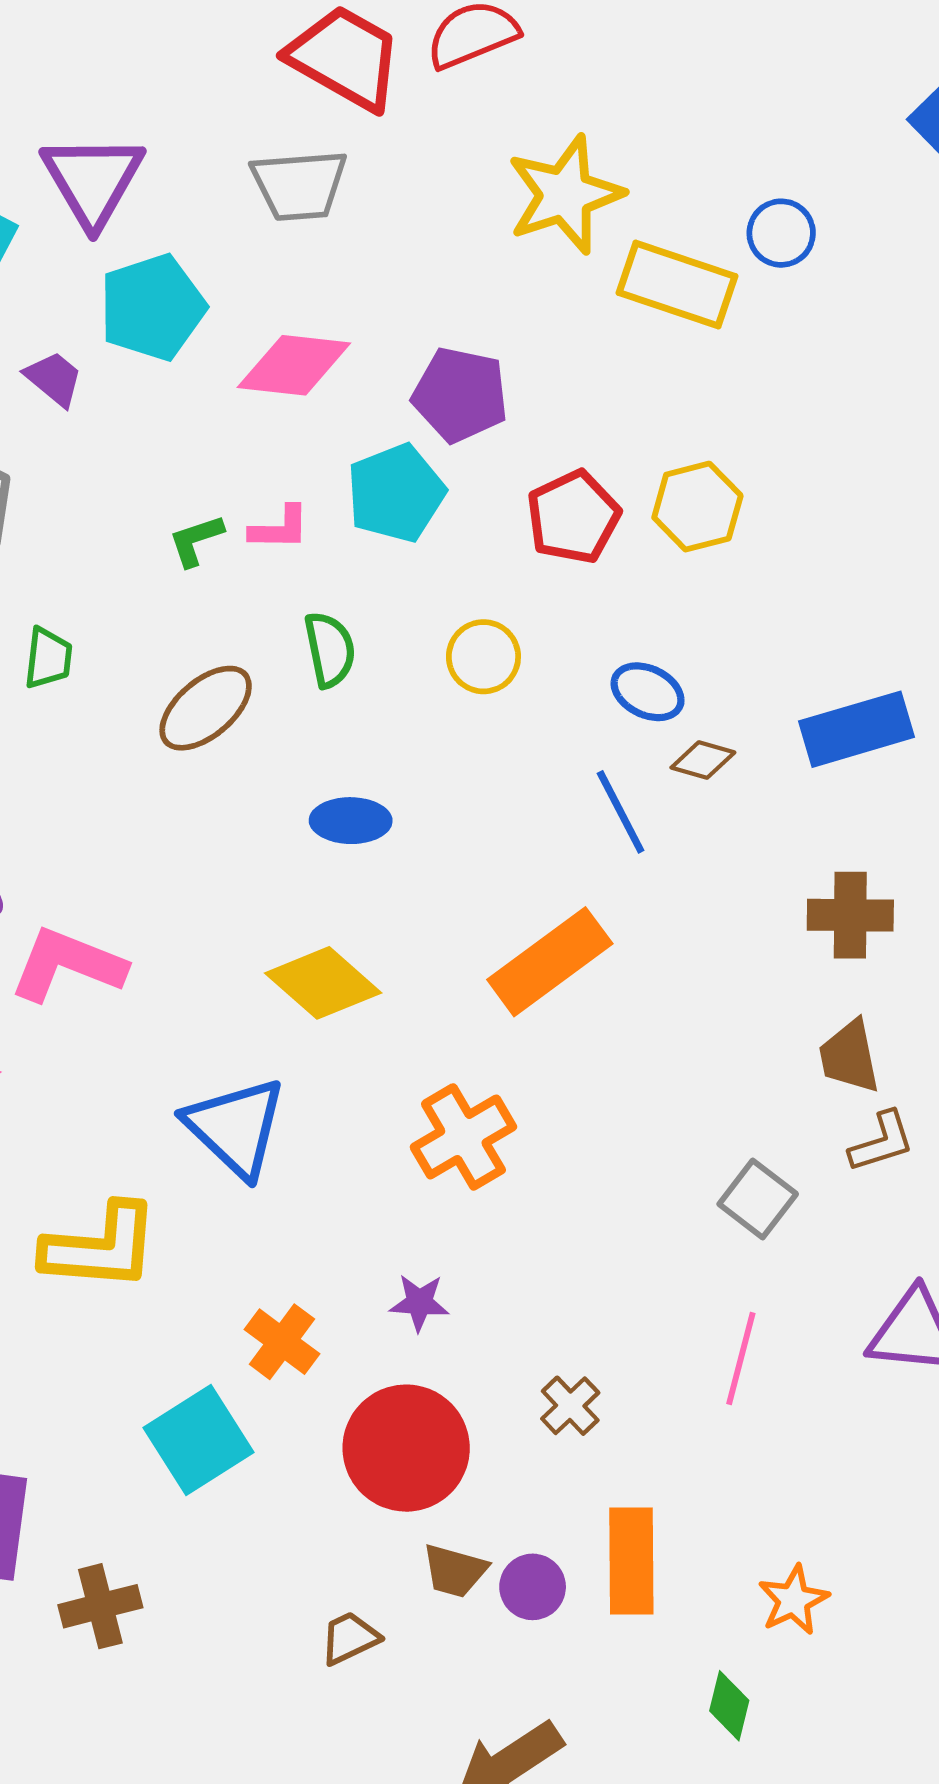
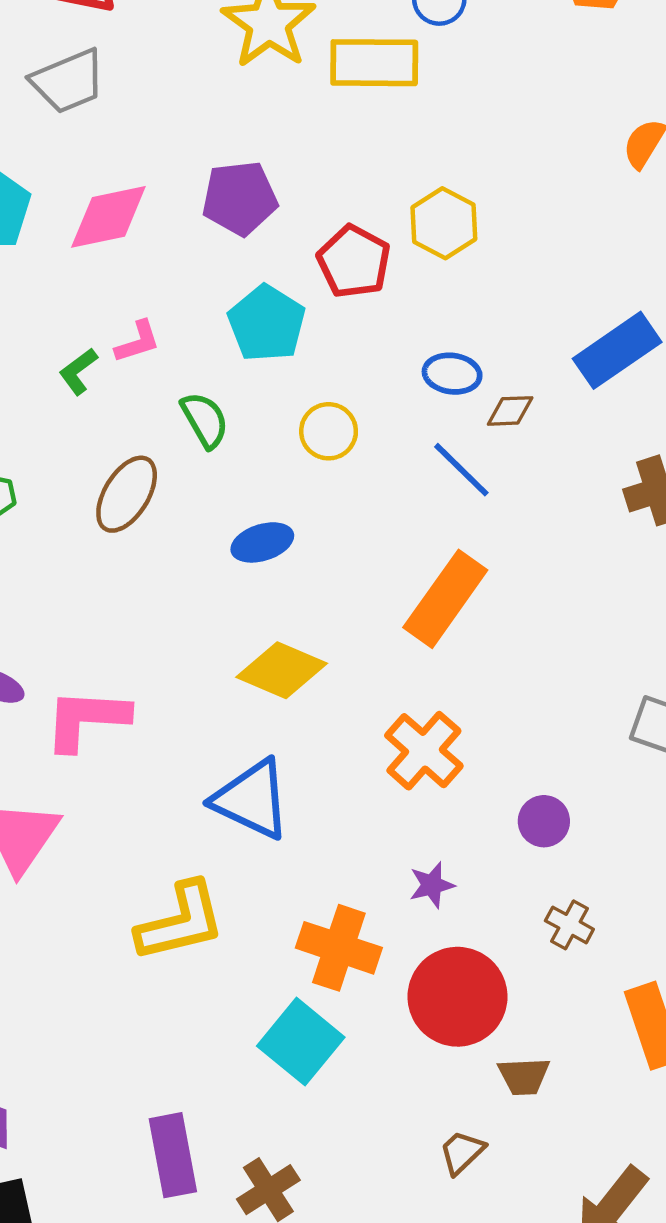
cyan pentagon: (396, 493) -> (267, 323), moved
yellow circle: (483, 657) -> (329, 431), moved
orange cross: (282, 1342) -> (339, 948), size x1.4
purple circle: (533, 1587) -> (544, 821), moved

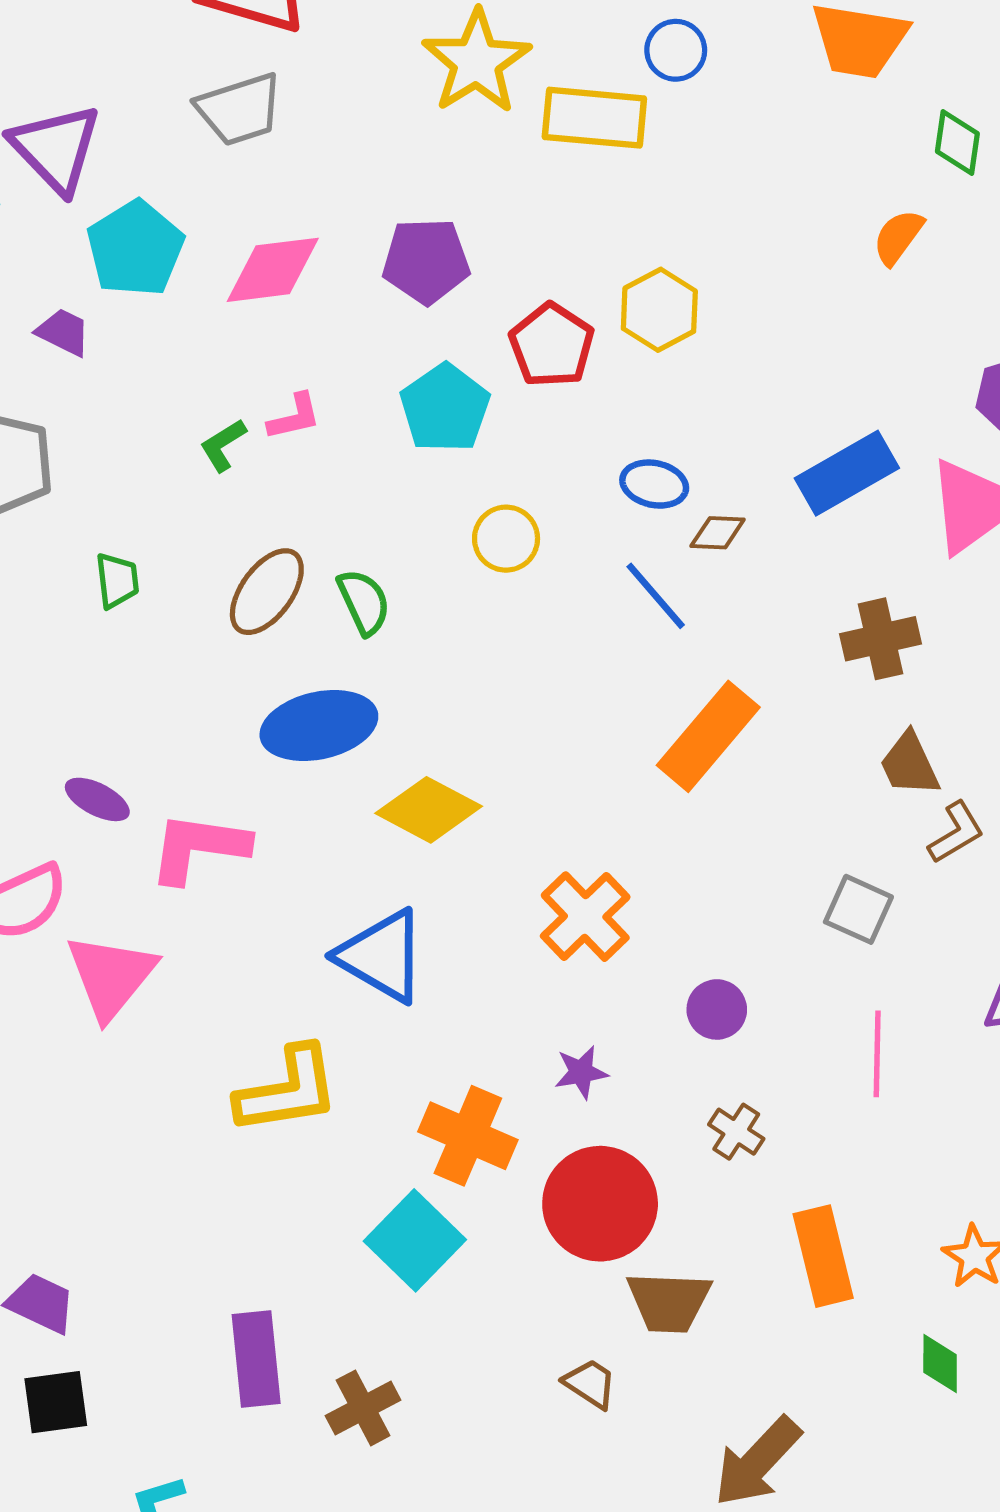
green semicircle: (205, 420) -> (364, 602), moved
blue ellipse: (262, 542) -> (319, 726), moved, size x1.6
orange rectangle: (445, 599) -> (708, 736), moved
brown trapezoid: (524, 1076) -> (669, 1302), size x1.4
brown trapezoid: (462, 1152) -> (590, 1384), turned 72

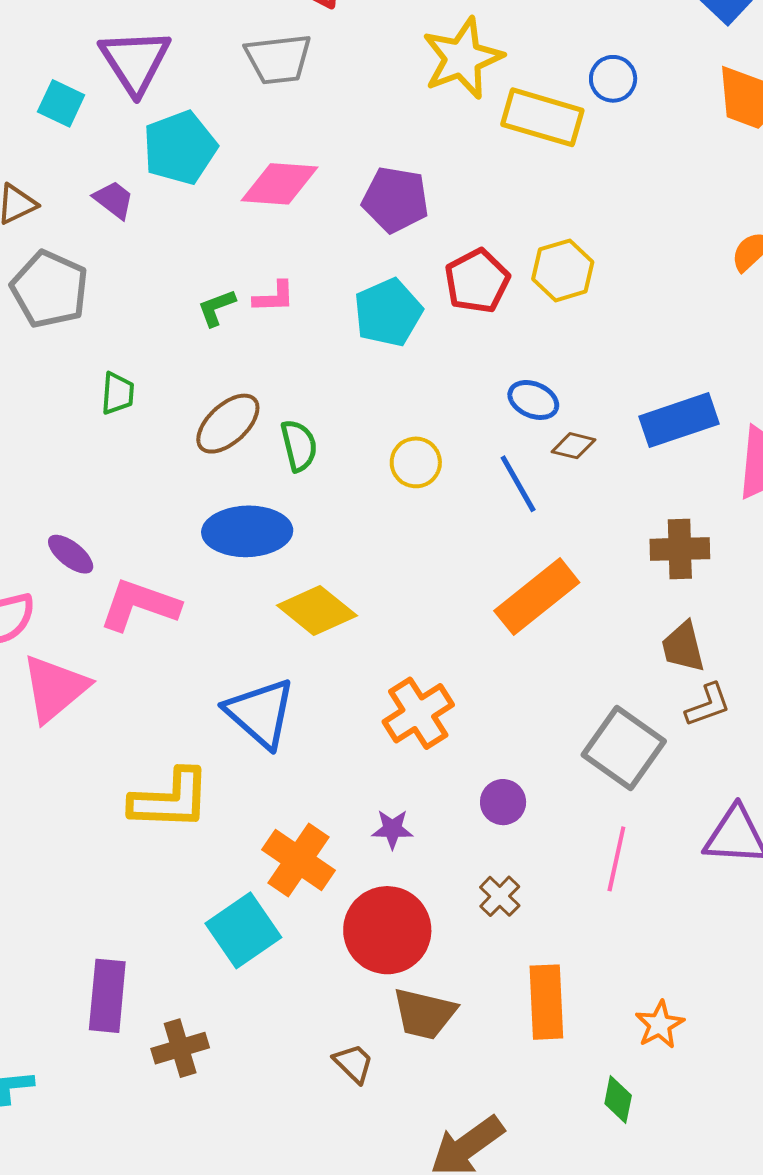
yellow circle: (506, 539) -> (416, 462), moved
gray square: (858, 909) -> (624, 748), size x1.5

